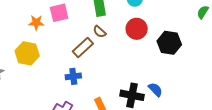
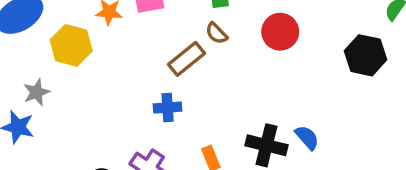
black hexagon: (169, 43) -> (366, 55), moved
yellow hexagon: (27, 53) -> (71, 45), moved

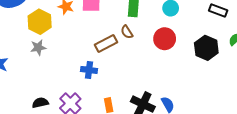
black hexagon: (366, 55) -> (206, 48), moved
gray star: (37, 92) -> (38, 48), moved

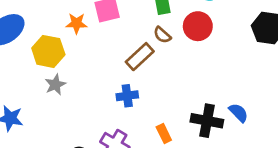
red circle: (165, 39) -> (198, 26), moved

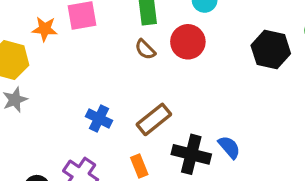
brown rectangle: (140, 57) -> (154, 119), moved
blue cross: (127, 96) -> (99, 119), turned 30

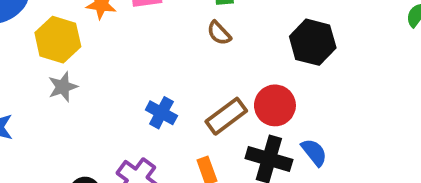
red circle: (188, 42) -> (275, 105), moved
black hexagon: (271, 50) -> (313, 42), moved

